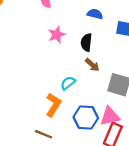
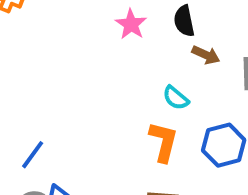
cyan semicircle: (68, 83) -> (176, 98), turned -84

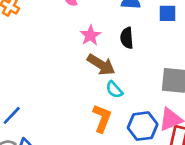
brown arrow: (206, 55) -> (101, 65), moved, size x1.5

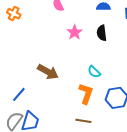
brown arrow: (101, 65) -> (48, 72), moved

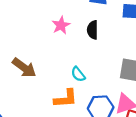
orange L-shape: (86, 94) -> (66, 99), turned 60

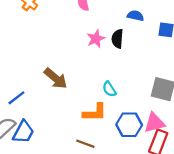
black semicircle: (93, 30) -> (117, 39), moved

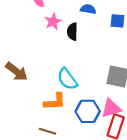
pink star: (96, 39) -> (53, 22), moved
cyan semicircle: (109, 89) -> (67, 79), size x1.5

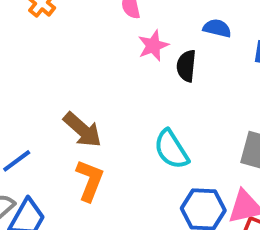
orange L-shape: (55, 102) -> (90, 180), moved, turned -70

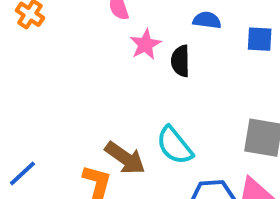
brown arrow: (82, 130) -> (125, 158), moved

